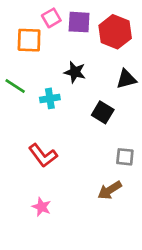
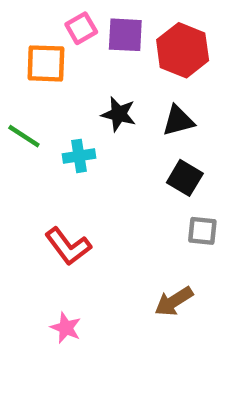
black triangle: (126, 79) -> (178, 121), moved
black square: (103, 112) -> (185, 178), moved
gray square: (125, 157) -> (202, 231), moved

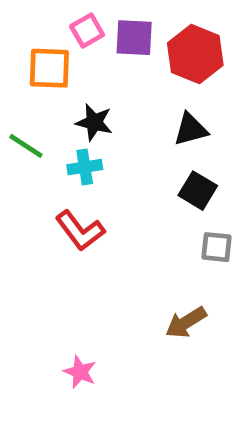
black star: (119, 114) -> (94, 122), moved
red L-shape: (68, 246) -> (80, 231), moved
pink star: (66, 328) -> (80, 372), moved

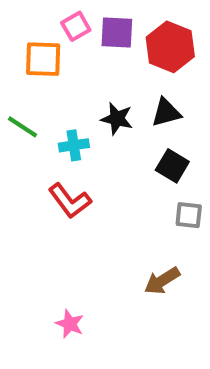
black star: (94, 122) -> (117, 119), moved

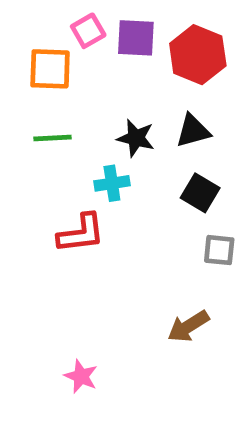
green line: (23, 127) -> (52, 138), moved, turned -36
cyan cross: (74, 145) -> (112, 183), moved
red L-shape: (70, 201) -> (81, 233), turned -60

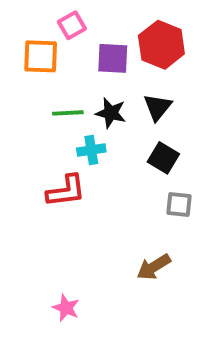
purple square: (136, 38) -> (113, 58), moved
black triangle: (193, 131) -> (158, 107), turned -36
green line: (52, 138) -> (68, 113), moved

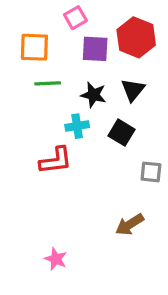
pink square: (72, 25) -> (75, 18), moved
green line: (68, 113) -> (48, 83), moved
black square: (163, 158) -> (121, 133), moved

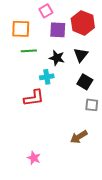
black square: (121, 133) -> (85, 82), moved

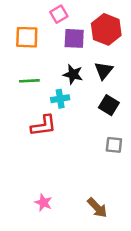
green line: (29, 51) -> (29, 81), moved
gray square: (92, 105) -> (114, 145), moved
brown arrow: (79, 137) -> (97, 208), moved, turned -102

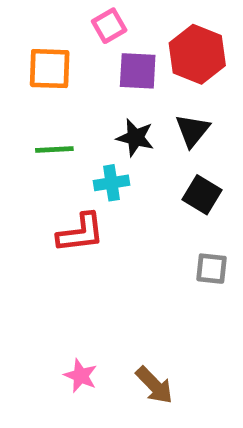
brown arrow: (97, 208) -> (154, 385), moved

